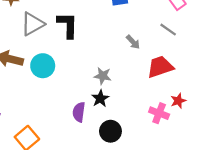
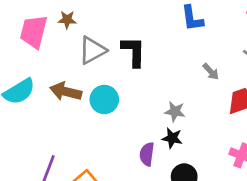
black star: (100, 98) -> (172, 138), turned -30

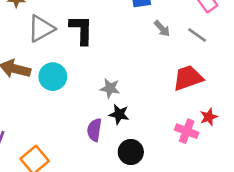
gray arrow: (211, 72) -> (162, 29), moved
gray star: (175, 111) -> (110, 88), moved

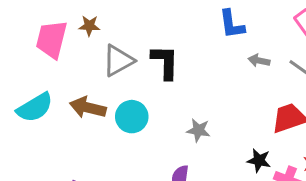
gray arrow: (162, 29) -> (259, 61), turned 144
black star: (119, 114) -> (259, 161), moved

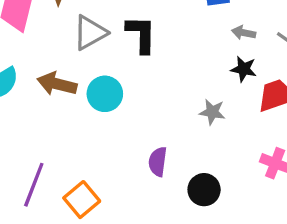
gray star: (198, 130) -> (212, 112), moved
black star: (259, 161) -> (244, 69), moved

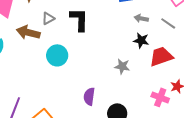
gray triangle: (90, 33) -> (48, 18), size x0.6
brown arrow: (57, 84) -> (28, 32), moved

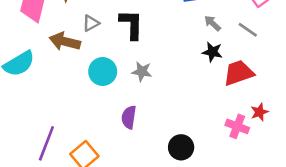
gray arrow: (141, 18) -> (212, 23), turned 32
gray star: (122, 66) -> (142, 72), moved
purple semicircle: (89, 96) -> (129, 117), moved

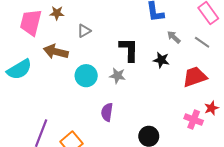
gray triangle: (91, 23) -> (84, 31), moved
black L-shape: (131, 24) -> (129, 50), moved
black star: (212, 52) -> (161, 60), moved

